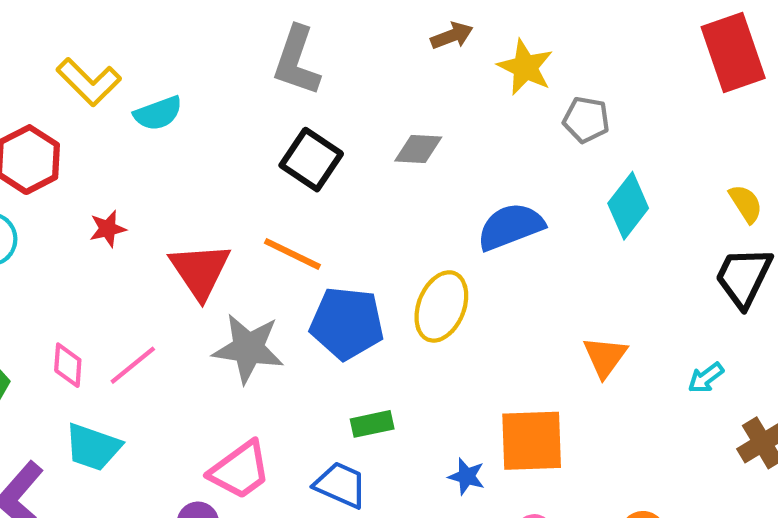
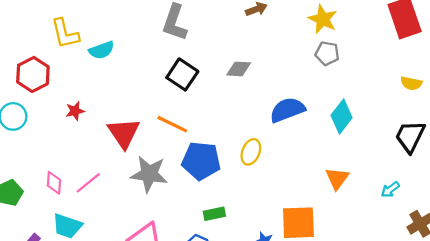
yellow star: (525, 67) -> (323, 19), moved
yellow L-shape: (89, 82) -> (65, 34), turned 32
yellow semicircle: (746, 204) -> (411, 83), moved, turned 135
cyan diamond: (628, 206) -> (342, 116), moved
yellow ellipse: (441, 306) -> (251, 152), size x0.7

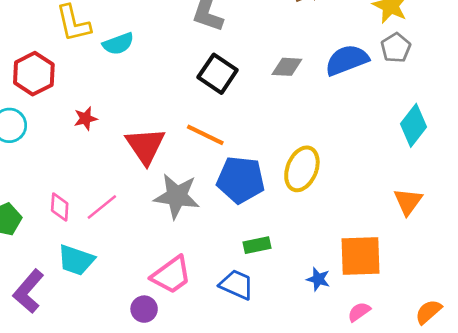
gray pentagon: (327, 53) -> (396, 48), turned 30
blue semicircle: (287, 110) -> (347, 60), moved
yellow ellipse: (251, 152) -> (302, 169), size x1.4

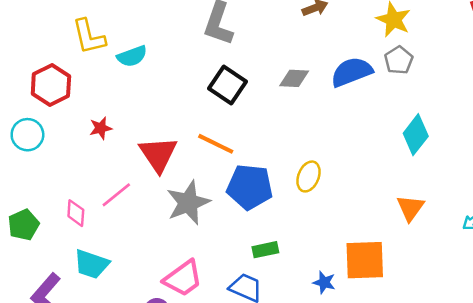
yellow ellipse: (302, 169) -> (309, 176), size x0.7
gray star: (177, 196) -> (188, 203), turned -30
pink line: (102, 207) -> (116, 195), moved

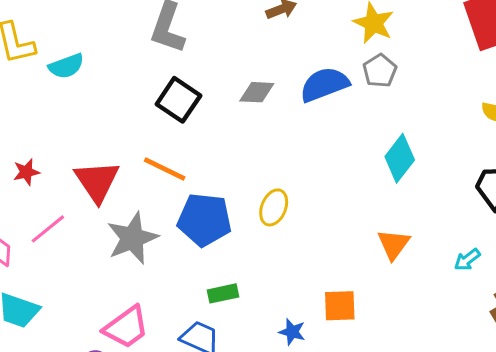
red star: (101, 128) -> (26, 172), moved
orange square: (365, 260) -> (340, 306), size x0.7

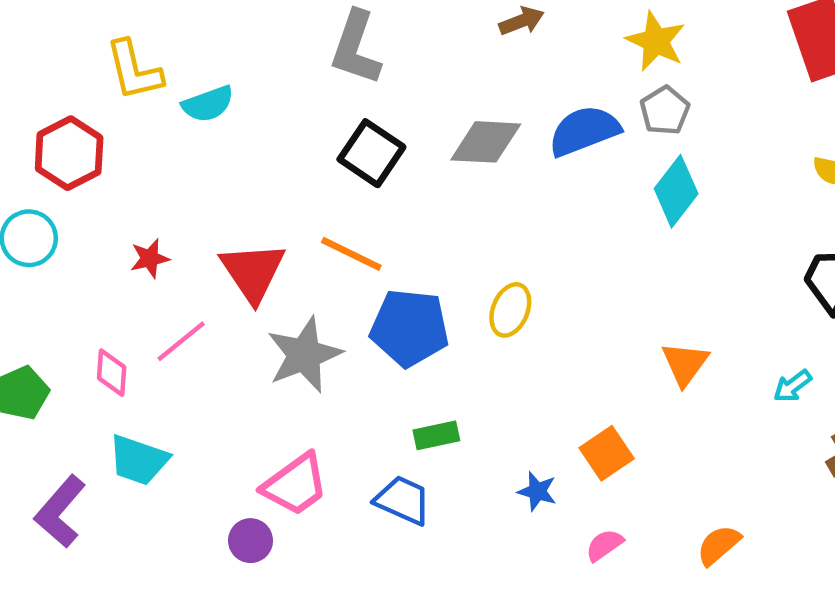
gray diamond: (257, 92) -> (486, 142), size x1.4
cyan diamond: (400, 158) -> (676, 191), moved
orange square: (340, 306) -> (607, 453), turned -32

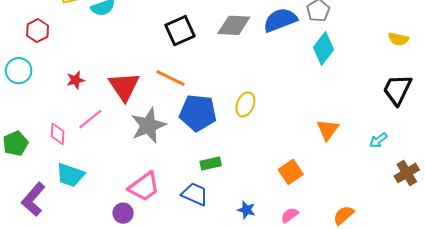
red hexagon: (69, 153) -> (38, 31), size x0.7
black square: (371, 153) -> (180, 31), turned 32
blue star: (537, 491) -> (246, 210), moved

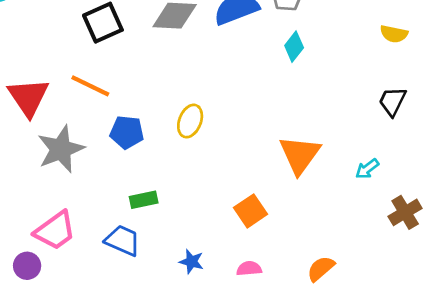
cyan diamond: (323, 48) -> (294, 47), size x0.7
black trapezoid: (397, 90) -> (392, 101), size x0.7
blue pentagon: (198, 113) -> (127, 132), size x0.7
orange triangle: (328, 130) -> (300, 155), size x1.4
pink semicircle: (290, 215) -> (249, 269), turned 30

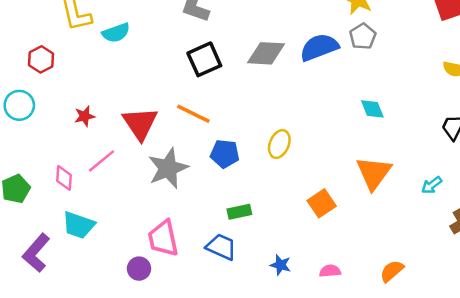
cyan diamond: (294, 47) -> (372, 109), moved, turned -60
orange square: (250, 211) -> (322, 203), moved
pink trapezoid: (55, 231) -> (163, 238), turned 114

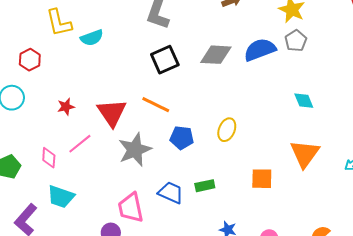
orange square: (322, 203) -> (262, 179), turned 35
green rectangle: (239, 212) -> (205, 186), moved
blue trapezoid: (221, 247) -> (171, 193), moved

